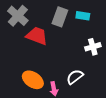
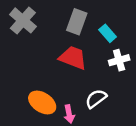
cyan rectangle: (83, 16) -> (108, 33), moved, turned 40
red trapezoid: (37, 36) -> (73, 58), moved

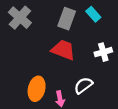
cyan rectangle: (108, 33) -> (93, 14), moved
orange ellipse: (42, 102) -> (37, 89), turned 70

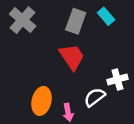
red trapezoid: (63, 50) -> (72, 57), turned 35
white cross: (103, 52) -> (117, 79), moved

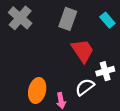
cyan rectangle: (106, 16) -> (107, 20), moved
red trapezoid: (72, 57) -> (83, 51), moved

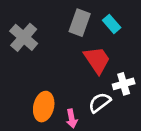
gray cross: (20, 18) -> (24, 37), moved
cyan rectangle: (107, 20) -> (112, 24), moved

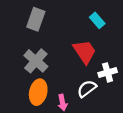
gray rectangle: (80, 23) -> (36, 19), moved
gray cross: (24, 37) -> (36, 61), moved

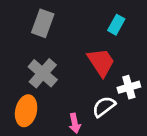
cyan rectangle: (97, 20) -> (116, 25), turned 70
orange ellipse: (38, 92) -> (26, 111), moved

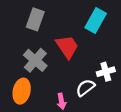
cyan rectangle: (116, 25) -> (96, 20), size x1.5
red trapezoid: (101, 62) -> (67, 47), moved

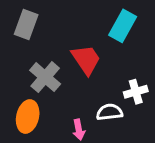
gray rectangle: (35, 19) -> (26, 24), moved
white semicircle: (85, 88) -> (109, 112), turned 30

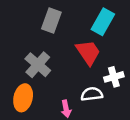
gray rectangle: (26, 24) -> (51, 20), moved
red trapezoid: (86, 60) -> (88, 52), moved

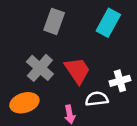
red trapezoid: (88, 52) -> (77, 70), moved
orange ellipse: (23, 98) -> (24, 103), turned 60

